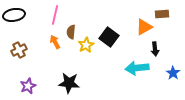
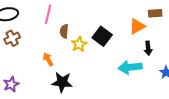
orange arrow: (55, 42) -> (48, 59), moved
brown cross: (19, 50) -> (12, 38), moved
purple star: (28, 86) -> (11, 84), moved

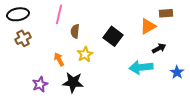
yellow star: (79, 44) -> (85, 54), moved
black arrow: (148, 48) -> (159, 48), turned -112
purple star: (11, 84) -> (40, 84), moved

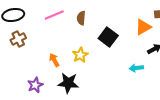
pink line: (59, 14) -> (54, 15), turned 54
brown semicircle: (75, 31) -> (81, 18), moved
cyan arrow: (141, 67) -> (136, 68), size x0.6

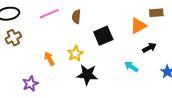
black square: (108, 37) -> (103, 36), turned 30
cyan arrow: (136, 68) -> (131, 67), turned 40
black star: (68, 83) -> (87, 75), moved

